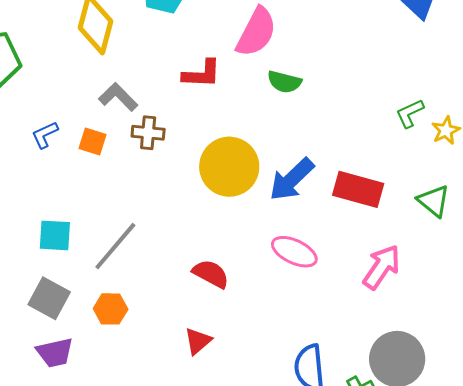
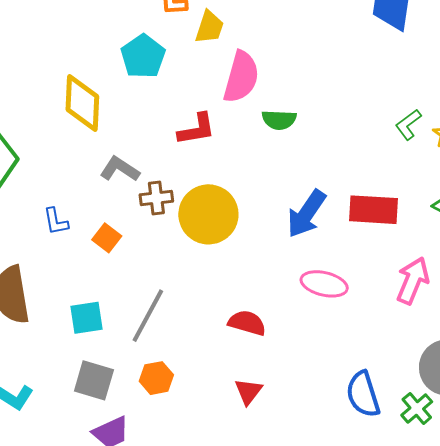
blue L-shape: (45, 135) -> (56, 221), turned -64
orange square: (92, 142) -> (107, 238), moved, turned 32
yellow circle: (229, 167) -> (208, 214), moved

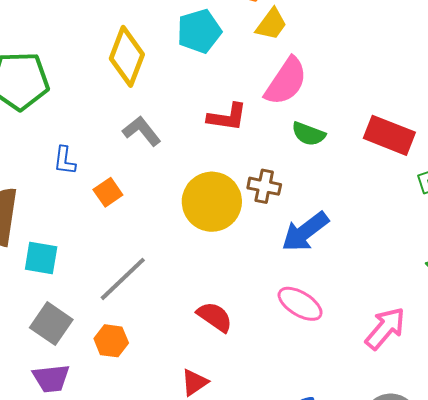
brown cross: (156, 198) -> (264, 186), moved
red rectangle: (374, 210) -> (389, 135), moved
cyan square: (87, 318) -> (41, 258), moved

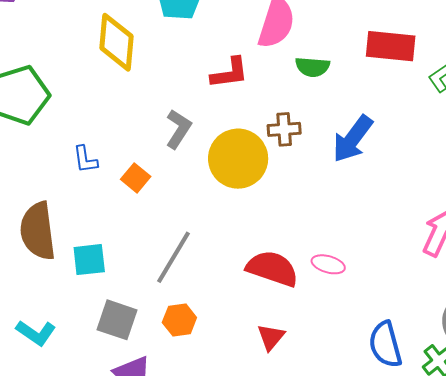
gray L-shape: (142, 131) -> (178, 129), moved, turned 87
blue arrow: (305, 232) -> (353, 139), moved
pink ellipse: (300, 304) -> (328, 264), moved, size x0.7
red semicircle: (215, 317) -> (272, 268), size x1.4

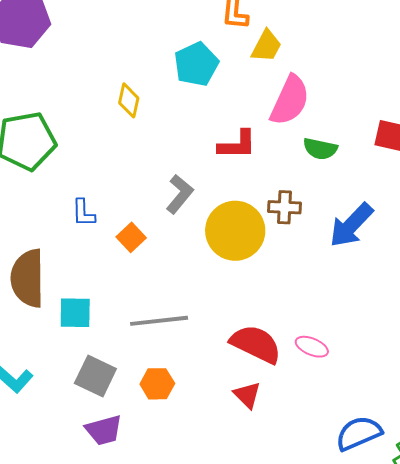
yellow diamond: (117, 42) -> (129, 100), size x0.6
gray line: (174, 257) -> (159, 321), turned 46
red triangle: (271, 337) -> (247, 395), moved, turned -32
blue semicircle: (385, 345) -> (359, 433), turned 75

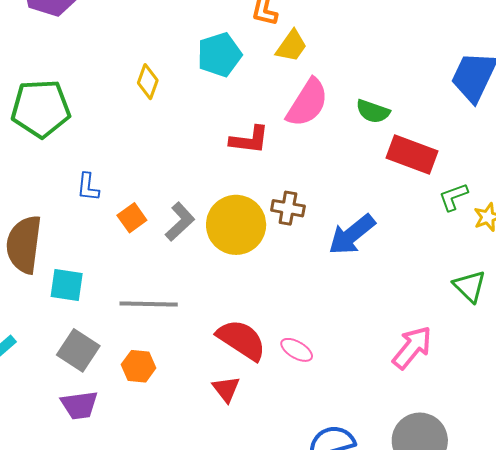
green semicircle: (320, 149) -> (373, 111), moved
gray L-shape: (180, 194) -> (180, 222), moved

